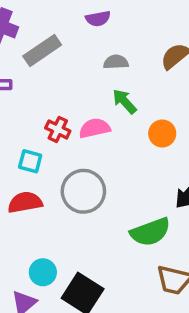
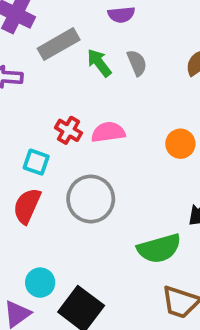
gray semicircle: (116, 62) -> (137, 63), turned 65
green arrow: (125, 101) -> (99, 63), moved
red semicircle: (25, 202) -> (27, 206), turned -60

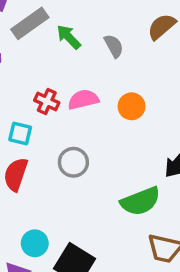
gray semicircle: (137, 63) -> (114, 46), moved
orange circle: (180, 144) -> (132, 106), moved
gray circle: (91, 199) -> (73, 162), size x0.7

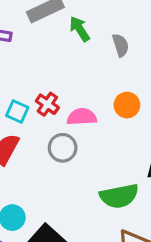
pink semicircle: (83, 100) -> (82, 117), moved
red cross: (47, 101) -> (47, 104), moved

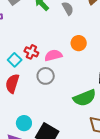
cyan square: (17, 112) -> (15, 60), turned 32

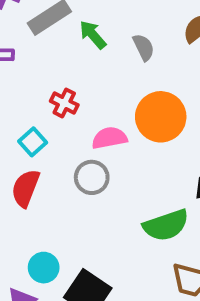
orange circle: (79, 43) -> (161, 117), size x1.6
red cross: (31, 52) -> (64, 103), moved

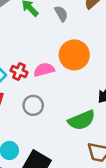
red cross: (64, 103) -> (19, 72), moved
gray circle: (92, 177) -> (33, 105), moved

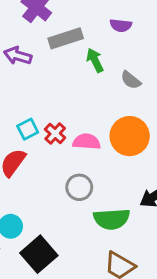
gray semicircle: (61, 14) -> (131, 80), turned 140
gray circle: (33, 105) -> (79, 187), moved

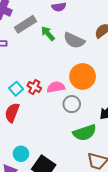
gray semicircle: (131, 80) -> (74, 40), size x1.5
gray circle: (79, 187) -> (72, 104), moved

